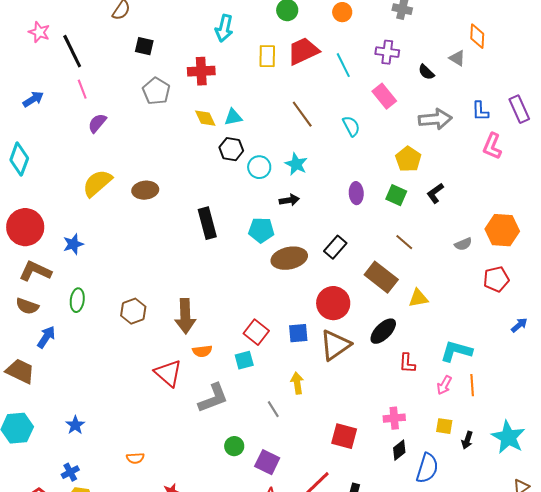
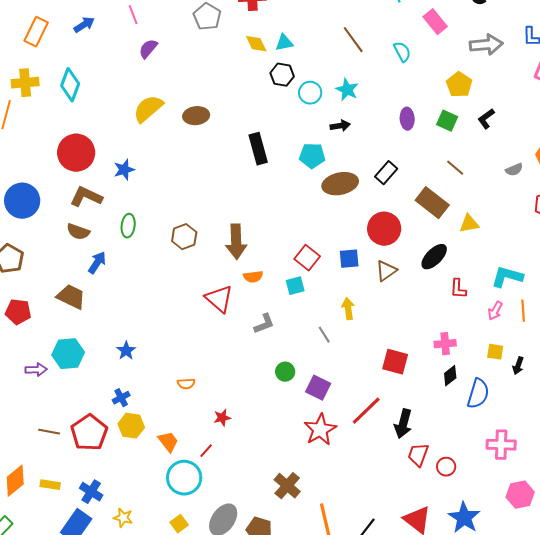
brown triangle: (335, 345) -> (386, 271), size x0.7
gray L-shape: (213, 398) -> (264, 324), size x0.7

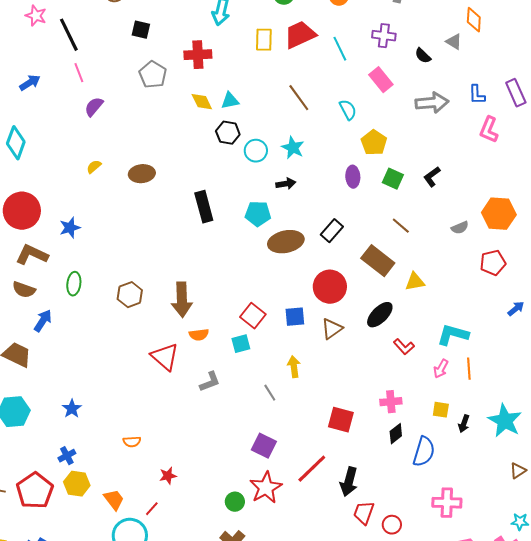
yellow pentagon: (459, 85) -> (374, 143), moved
yellow semicircle: (148, 109) -> (94, 167), size x0.5
red L-shape: (458, 289) -> (404, 347), turned -45
green circle: (285, 372) -> (235, 502), moved

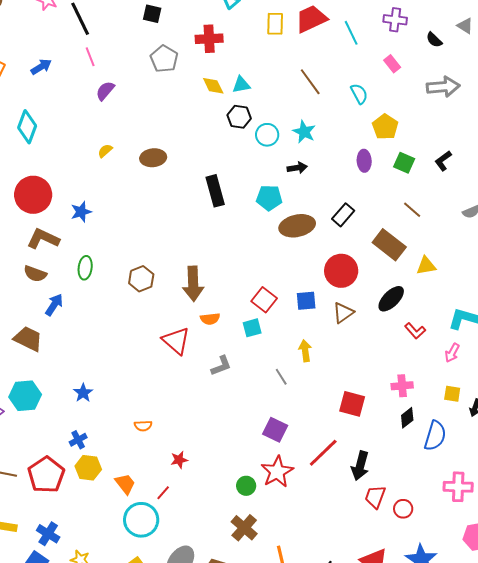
pink rectangle: (381, 80) -> (392, 64), size x0.7

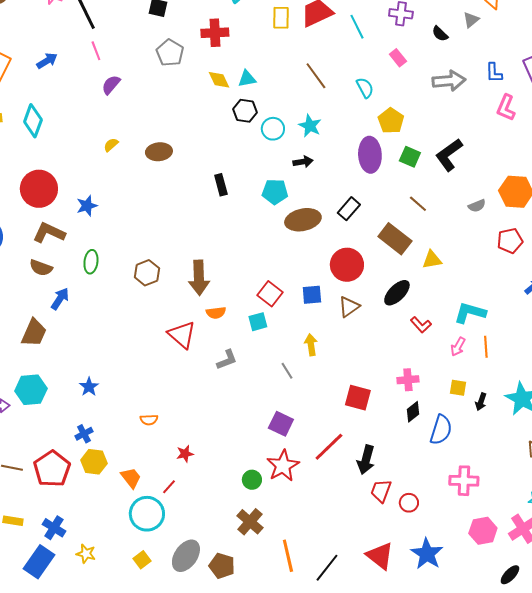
gray triangle: (465, 26) -> (471, 20), turned 48
purple ellipse: (364, 161) -> (370, 155), size x1.6
black L-shape: (443, 161) -> (449, 155), size x1.6
black rectangle: (215, 191) -> (221, 185), size x0.7
brown trapezoid: (28, 339) -> (34, 333), turned 88

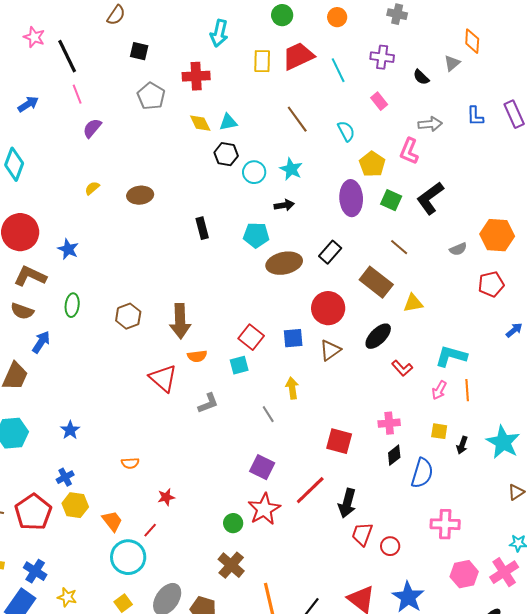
gray arrow: (449, 81) -> (430, 124), size x0.7
pink L-shape: (506, 108) -> (409, 151), moved
blue star: (87, 206) -> (68, 249), turned -30

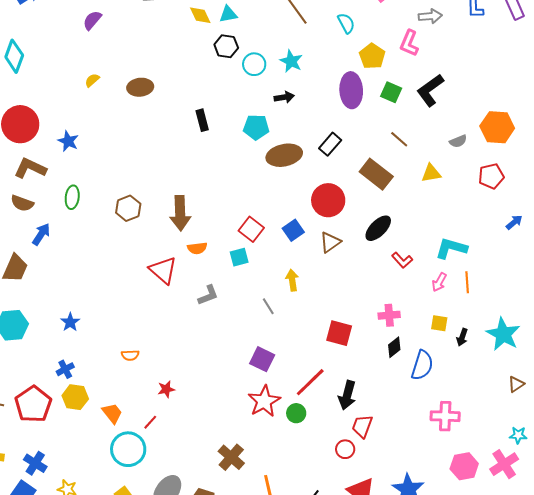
yellow triangle: (413, 303) -> (431, 173), moved
blue square: (293, 338) -> (293, 230), turned -30
green circle: (233, 523) -> (296, 413), moved
red circle: (390, 546) -> (345, 449), moved

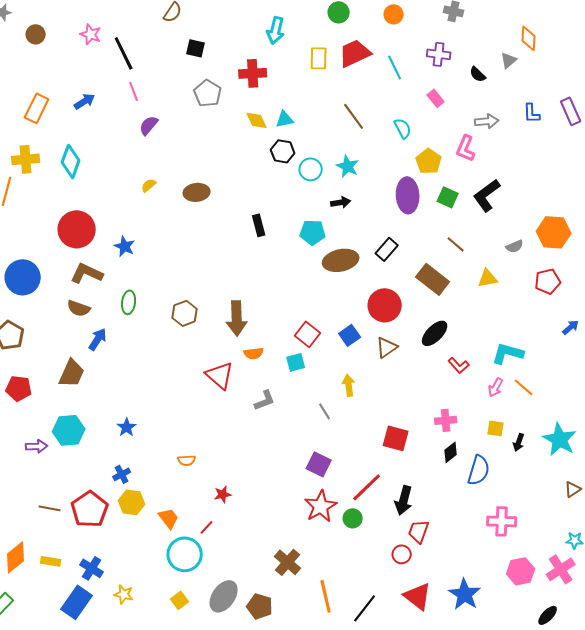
orange line: (467, 282) -> (524, 387), turned -45

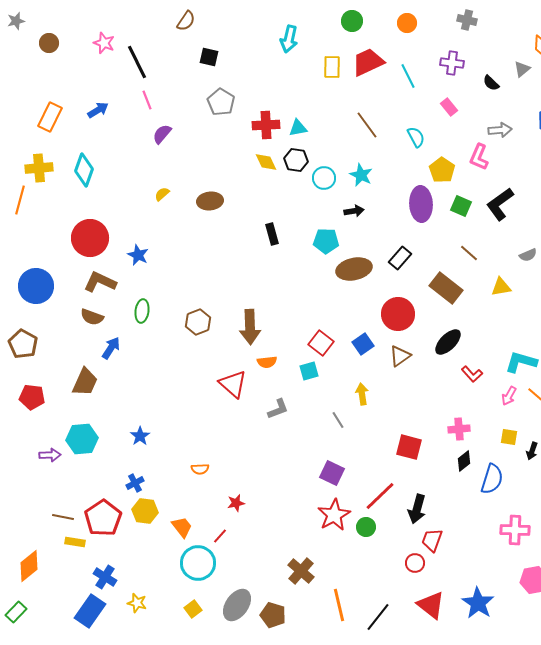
red cross: (253, 73) -> (266, 125), moved
yellow diamond: (257, 120) -> (266, 162), moved
yellow rectangle: (51, 561) -> (75, 542), moved

